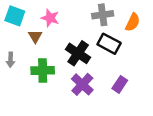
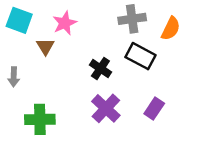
pink star: (50, 18) -> (65, 23), turned 30
black cross: (78, 53) -> (100, 68), size x0.7
green cross: (43, 70) -> (40, 119), moved

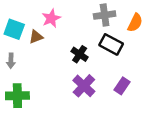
cyan square: (19, 20) -> (14, 29), moved
brown triangle: (45, 46) -> (36, 37), turned 40
green cross: (40, 119) -> (17, 96), moved

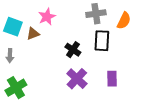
black rectangle: (111, 44) -> (102, 41), turned 65
purple rectangle: (122, 86) -> (112, 79), turned -35
green cross: (17, 96) -> (16, 88), turned -30

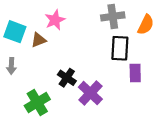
black cross: (73, 50) -> (67, 78), moved
purple rectangle: (112, 79) -> (135, 73), moved
green cross: (16, 88) -> (37, 102), moved

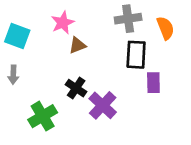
orange semicircle: (146, 25) -> (165, 28), turned -48
brown triangle: (39, 40) -> (77, 45), moved

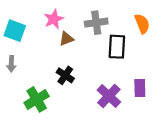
gray cross: (128, 19) -> (96, 23), moved
purple rectangle: (153, 83) -> (140, 88), moved
purple cross: (103, 105) -> (109, 96), moved

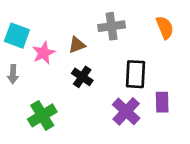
pink star: (54, 19) -> (44, 53), moved
black rectangle: (117, 47) -> (136, 74), moved
black cross: (65, 75) -> (82, 77), moved

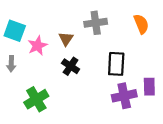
brown triangle: (77, 45) -> (66, 39), turned -35
purple rectangle: (162, 102) -> (149, 87), moved
purple cross: (126, 111) -> (124, 96), moved, turned 35

